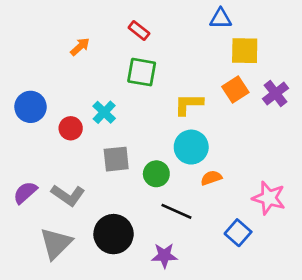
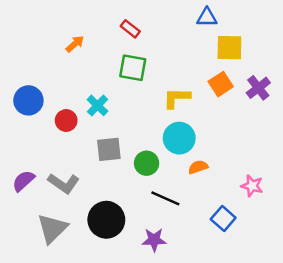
pink star: (269, 198) -> (252, 186), size x0.7

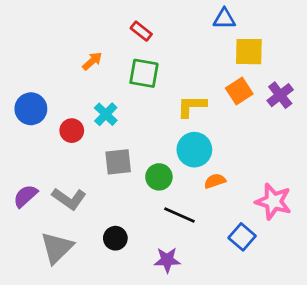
orange arrow: (75, 44) -> (92, 61), moved
pink star: (252, 186) -> (273, 201), size x1.5
black circle: (106, 220) -> (115, 238), size x0.6

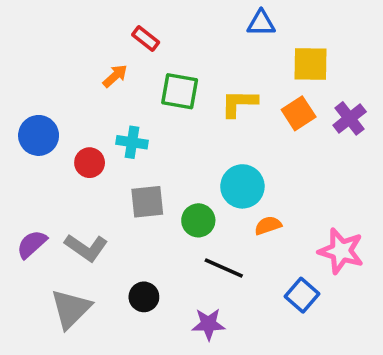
blue triangle: (224, 19) -> (261, 23), moved
red rectangle: (141, 31) -> (146, 39), moved
yellow L-shape: (192, 106) -> (239, 103), moved
cyan cross: (106, 114) -> (132, 142), turned -35

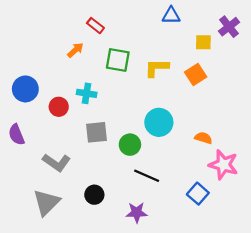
yellow square: (310, 64) -> (203, 42), size x0.7
purple cross: (350, 118) -> (229, 27), moved
orange semicircle: (268, 226) -> (203, 138), moved, turned 36
purple semicircle: (32, 244) -> (16, 135), moved, turned -70

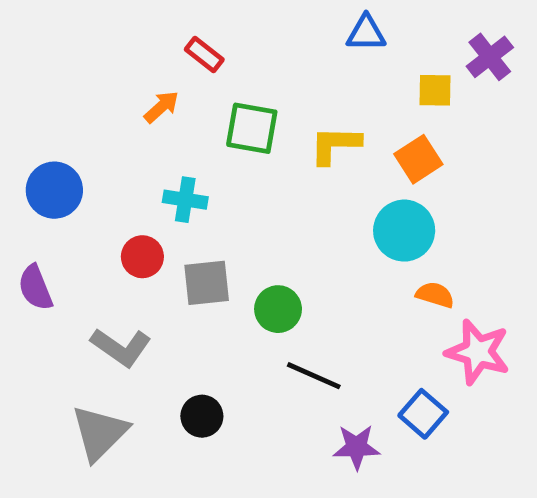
red circle: (59, 107) -> (142, 257), moved
cyan circle: (159, 122) -> (404, 231), moved
purple star: (137, 212) -> (357, 447), moved

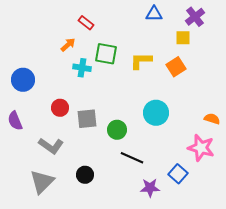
purple cross: (490, 57) -> (195, 17), moved
cyan cross: (185, 200) -> (82, 68), moved
cyan circle: (404, 231) -> (156, 113), moved
orange semicircle: (435, 295) -> (212, 119), moved

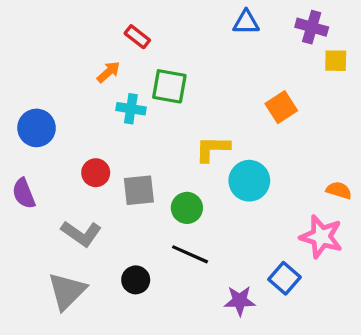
purple cross: (195, 17) -> (312, 27), turned -36
yellow square: (183, 38) -> (336, 61), moved
yellow L-shape: (141, 61) -> (212, 149), moved
black line: (132, 158) -> (190, 254), moved

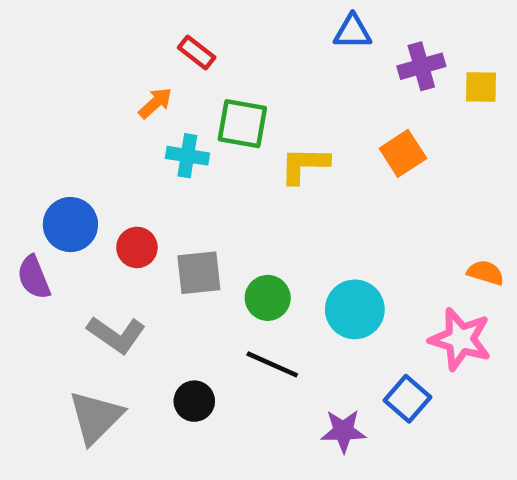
purple cross: (312, 27) -> (421, 66), moved, turned -32
blue circle: (37, 128) -> (70, 225), moved
yellow L-shape: (212, 149) -> (304, 165), moved
cyan circle: (249, 181) -> (355, 309), moved

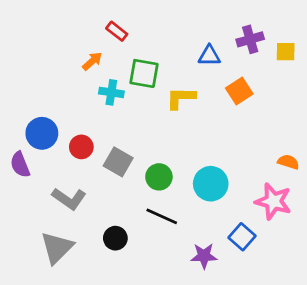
blue triangle: (353, 32) -> (209, 56), moved
gray square: (199, 273) -> (118, 162), turned 36

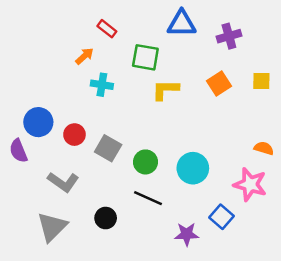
yellow square: (286, 52) -> (261, 81), moved
blue triangle: (209, 56) -> (182, 24), moved, size x1.4
green square: (144, 73) -> (145, 57), moved

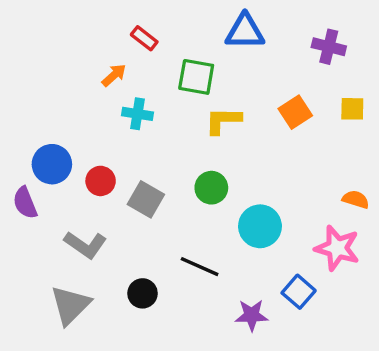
purple cross: (229, 36) -> (329, 47), moved, turned 30
green circle: (145, 162) -> (211, 188), moved

